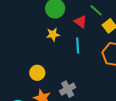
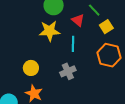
yellow star: (53, 34) -> (49, 31), size x1.5
gray cross: (68, 89) -> (68, 71), moved

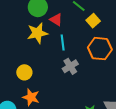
red triangle: (78, 20) -> (56, 20), moved
gray cross: (68, 71) -> (70, 66), moved

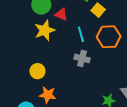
cyan line: (63, 42) -> (81, 34), moved
gray cross: (70, 66) -> (82, 58), turned -35

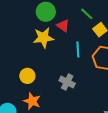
gray cross: (82, 58) -> (67, 82), moved

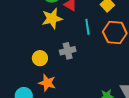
gray cross: (67, 82) -> (68, 51), moved, turned -35

